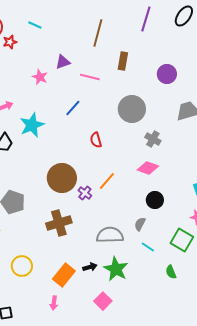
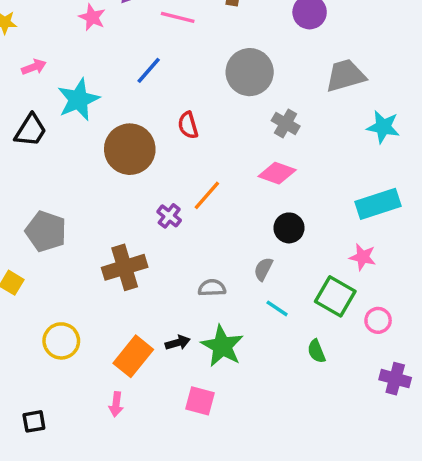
brown circle: (62, 178) -> (130, 149), moved
gray semicircle: (110, 235) -> (212, 288), size x0.6
pink square: (103, 301) -> (200, 401), turned -30

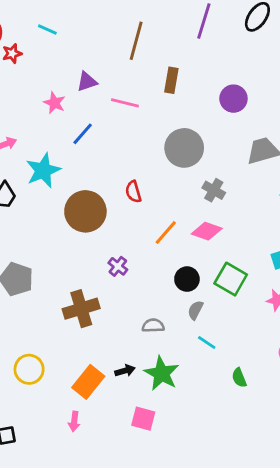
blue line: (149, 70) -> (83, 134), moved
orange line: (207, 195) -> (166, 233), moved
black circle: (289, 228) -> (187, 279), moved
green square: (335, 296) -> (231, 279), moved

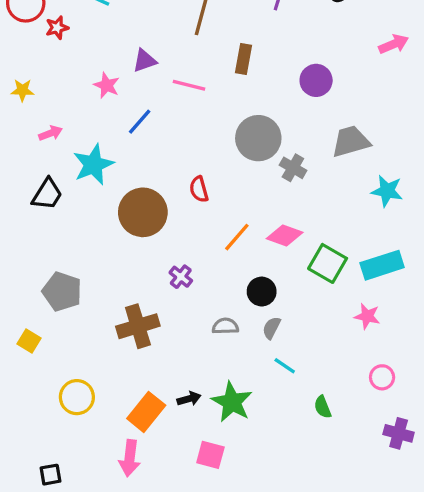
gray cross: (214, 190) -> (293, 168), moved
green square: (231, 279) -> (328, 263), moved
gray semicircle: (153, 326) -> (225, 326), moved
pink arrow: (74, 421) -> (130, 458), size x1.5

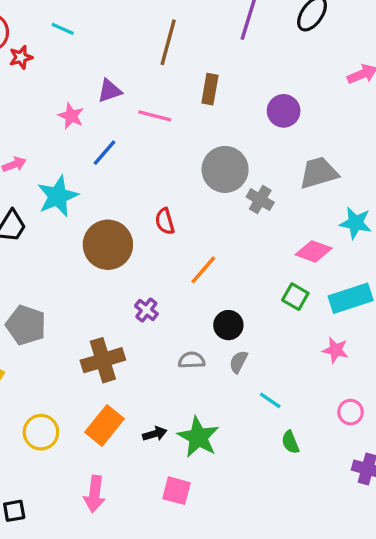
pink diamond: (285, 235) -> (314, 251), moved
green square: (328, 263) -> (295, 297), size x0.7
cyan line: (285, 366) -> (270, 400), moved
orange rectangle: (146, 412) -> (105, 425), moved

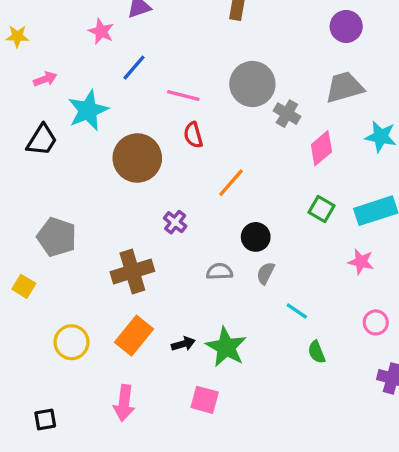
purple circle: (284, 111) -> (346, 26), moved
pink line: (155, 116) -> (183, 96), moved
pink diamond: (314, 251) -> (321, 148), moved, turned -60

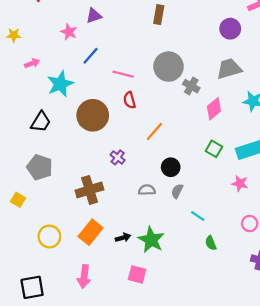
black trapezoid: (42, 140) -> (41, 122), moved
black square: (45, 420) -> (32, 287), size x1.6

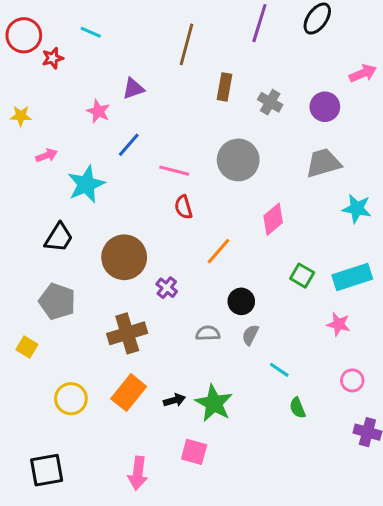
gray cross: (191, 86) -> (270, 102), moved
pink diamond: (214, 109) -> (273, 219), moved
brown circle: (93, 115) -> (124, 257), moved
pink arrow: (84, 277) -> (138, 473), moved

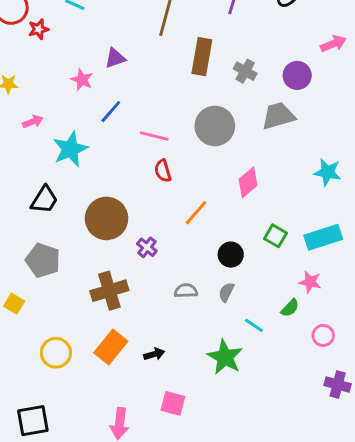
brown rectangle: (225, 87) -> (202, 57), size x1.4
gray trapezoid: (323, 163) -> (278, 116), moved
black circle: (241, 301) -> (231, 255), moved
green star: (214, 403) -> (225, 357), moved
green semicircle: (297, 408) -> (290, 308), moved, turned -114

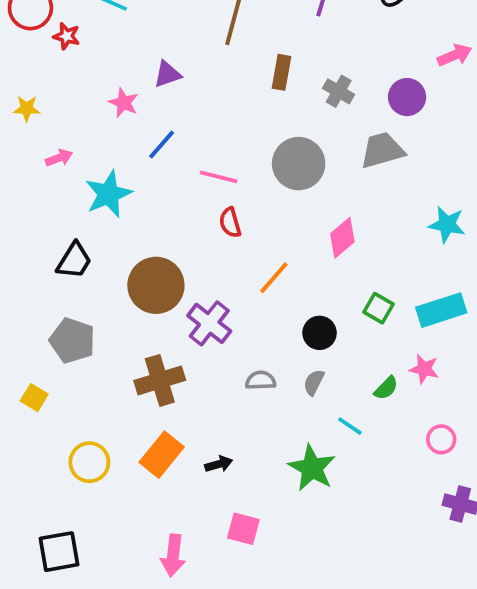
red star: (39, 29) -> (67, 36), turned 30
brown rectangle: (202, 57) -> (281, 72), size x0.7
purple cross: (147, 247) -> (209, 323), size x1.6
green semicircle: (290, 308) -> (386, 388), moved

